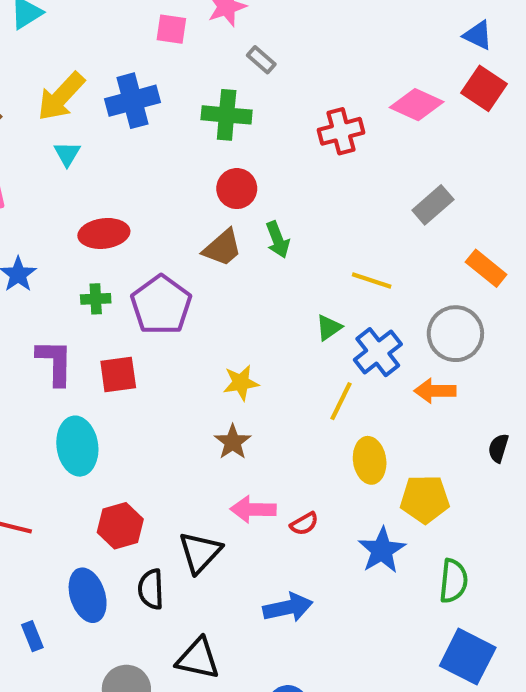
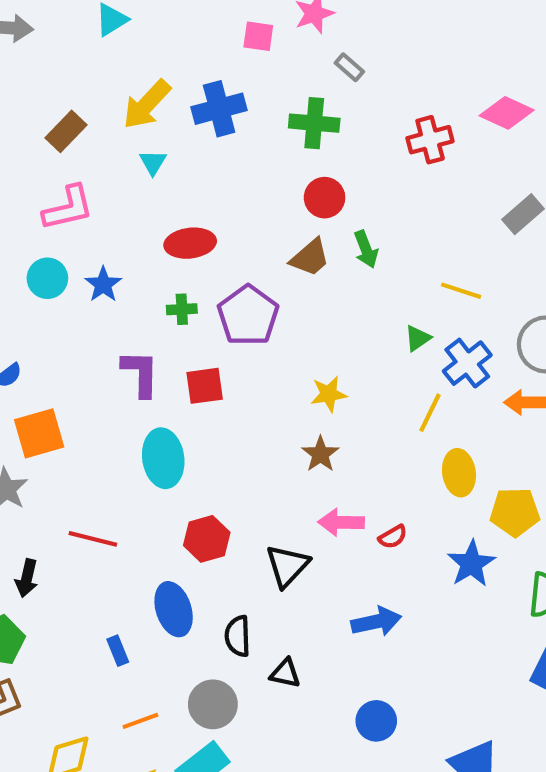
black semicircle: (151, 589) -> (238, 636), moved
black triangle: (198, 659) -> (285, 673), size x0.7

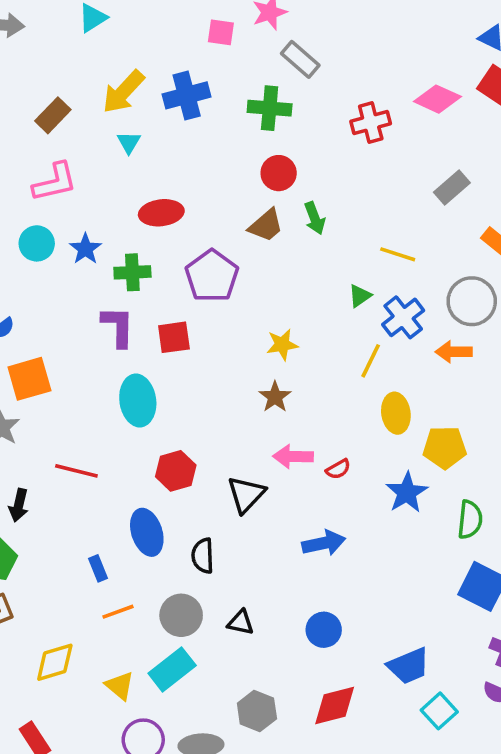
gray rectangle: (349, 67) -> (300, 59), size x1.5
green cross: (182, 309) -> (132, 272), moved, size x1.4
black triangle: (285, 673) -> (241, 623), moved
orange line: (140, 721) -> (118, 612), moved

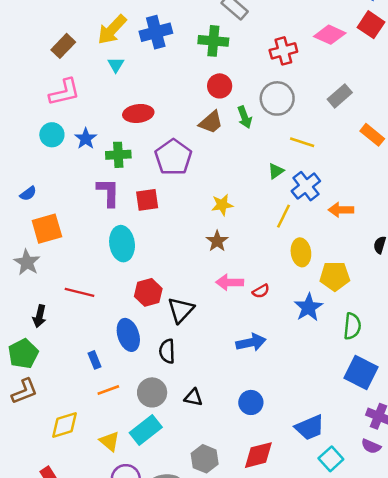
gray circle: (472, 301) -> (277, 98), moved
black triangle: (246, 494) -> (181, 310), moved

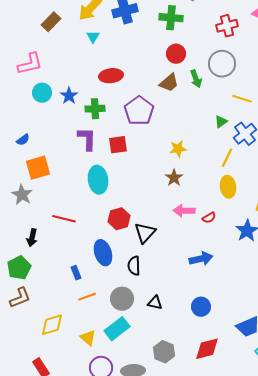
pink L-shape: (64, 92) -> (30, 64), moved
yellow ellipse: (301, 252) -> (228, 187), moved

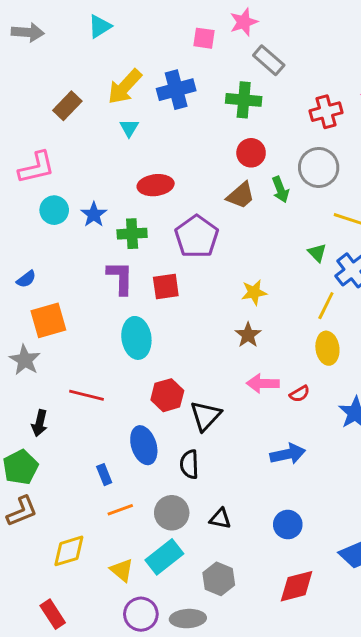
green triangle: (221, 122) -> (317, 253), turned -40
gray hexagon: (164, 352) -> (219, 579), moved

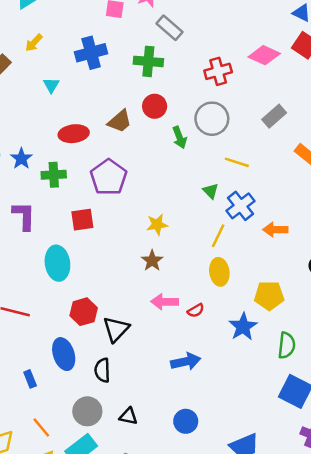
yellow arrow: (125, 87) -> (34, 43), moved, size x0.6
brown trapezoid: (241, 195) -> (120, 121), moved
purple L-shape: (120, 278) -> (24, 216), moved
orange line: (120, 510) -> (41, 428), moved, turned 70

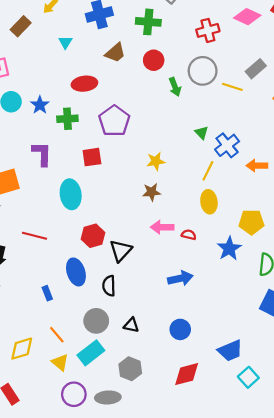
brown trapezoid: (120, 121) -> (115, 53), moved
yellow line: (237, 162) -> (232, 87), moved
brown star: (152, 261) -> (152, 192), turned 30
red semicircle: (196, 310) -> (189, 235), turned -136

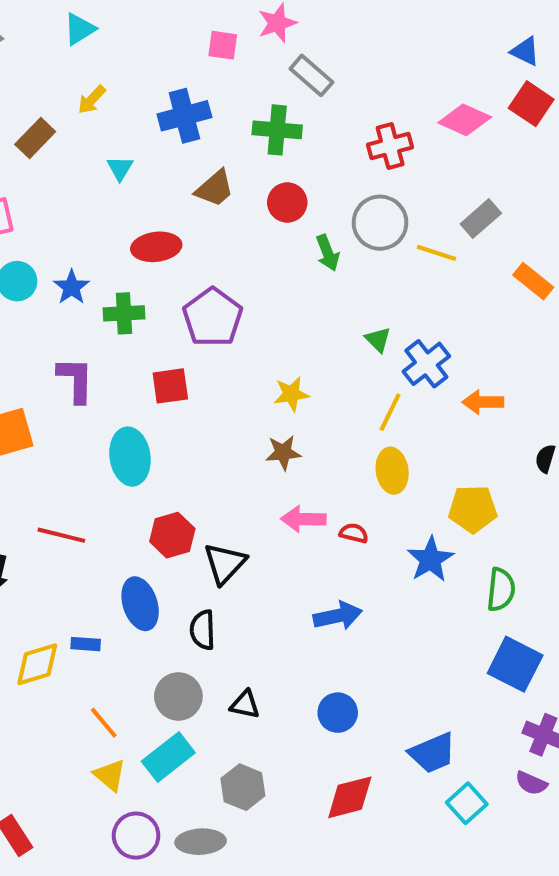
blue rectangle: (47, 293) -> (86, 644), turned -64
yellow diamond: (22, 349) -> (37, 664), moved

